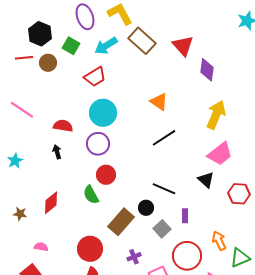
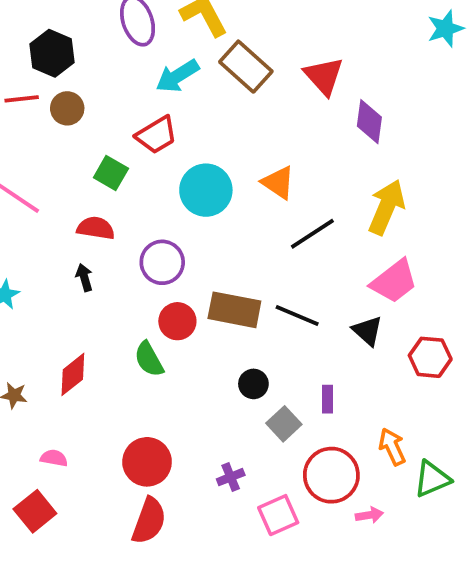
green square: (71, 46) -> (111, 173), moved
cyan circle: (103, 113) -> (206, 190), moved
black line: (164, 138) -> (312, 234), moved
black line: (164, 189) -> (297, 316), moved
brown rectangle: (121, 222) -> (234, 310), moved, turned 60

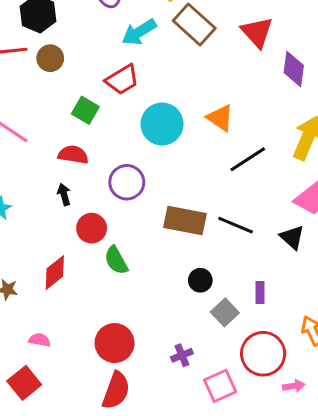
red circle: (177, 321) -> (92, 228), moved

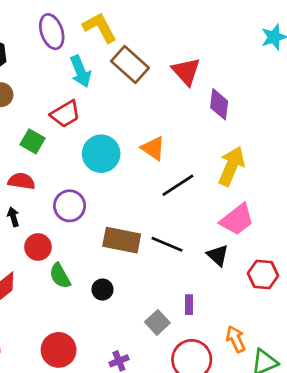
cyan arrow: (139, 32) -> (81, 71), turned -80
black circle: (200, 280) -> (102, 290), moved

